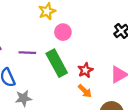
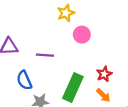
green rectangle: (57, 63) -> (73, 87), moved, turned 52

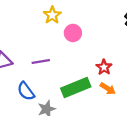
green rectangle: (73, 87) -> (76, 88), turned 56

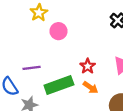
purple line: (41, 62) -> (32, 68), moved

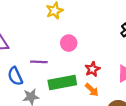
pink circle: (58, 31) -> (69, 43), moved

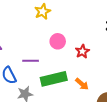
red star: (92, 69) -> (82, 51), moved

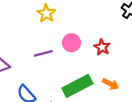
purple line: (31, 61) -> (43, 53), moved

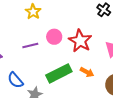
red star: (102, 47) -> (80, 41), size x1.6

